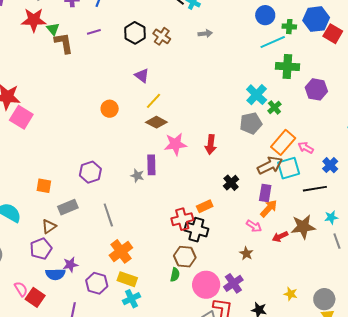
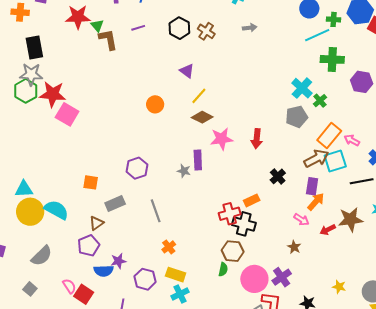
orange cross: (121, 251) -> (169, 247), size x0.6

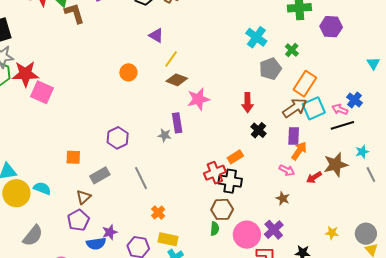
cyan cross: (302, 88) -> (256, 37), moved
red arrow: (257, 139) -> (248, 103), moved
pink arrow: (352, 140) -> (340, 109), moved
cyan semicircle: (56, 210) -> (42, 188), size x0.7

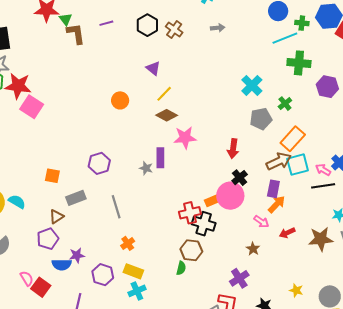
brown star: (336, 165) -> (321, 239), moved
pink circle: (247, 235) -> (230, 196), moved

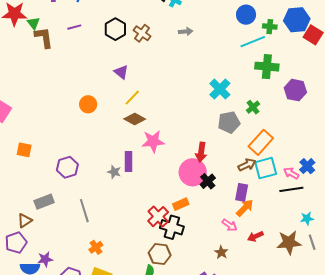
brown arrow: (279, 161) -> (247, 165), size x0.7
orange square: (52, 176) -> (24, 150), moved
pink circle: (230, 196) -> (193, 172), moved
red cross: (190, 213) -> (158, 217), turned -30

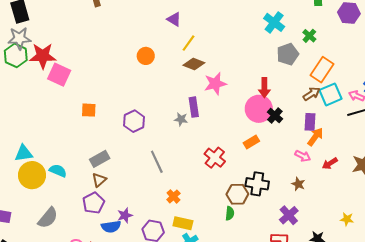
gray rectangle: (44, 202) -> (100, 159), moved
red cross: (158, 217) -> (215, 158), moved
black cross: (172, 227) -> (257, 184), moved

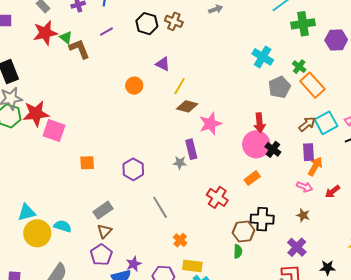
orange circle: (146, 56) -> (134, 86), moved
orange rectangle: (322, 70) -> (312, 85), moved, turned -70

